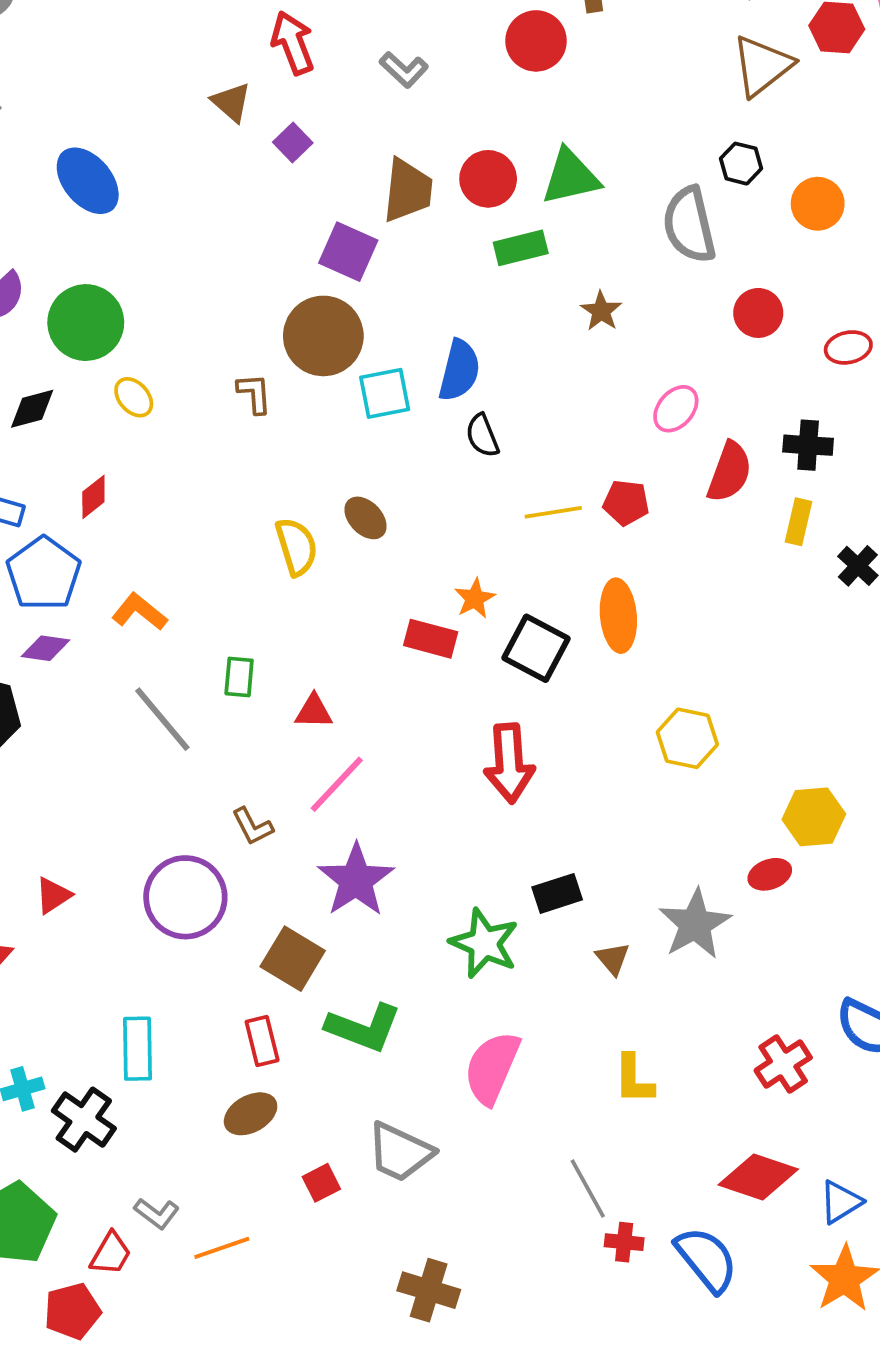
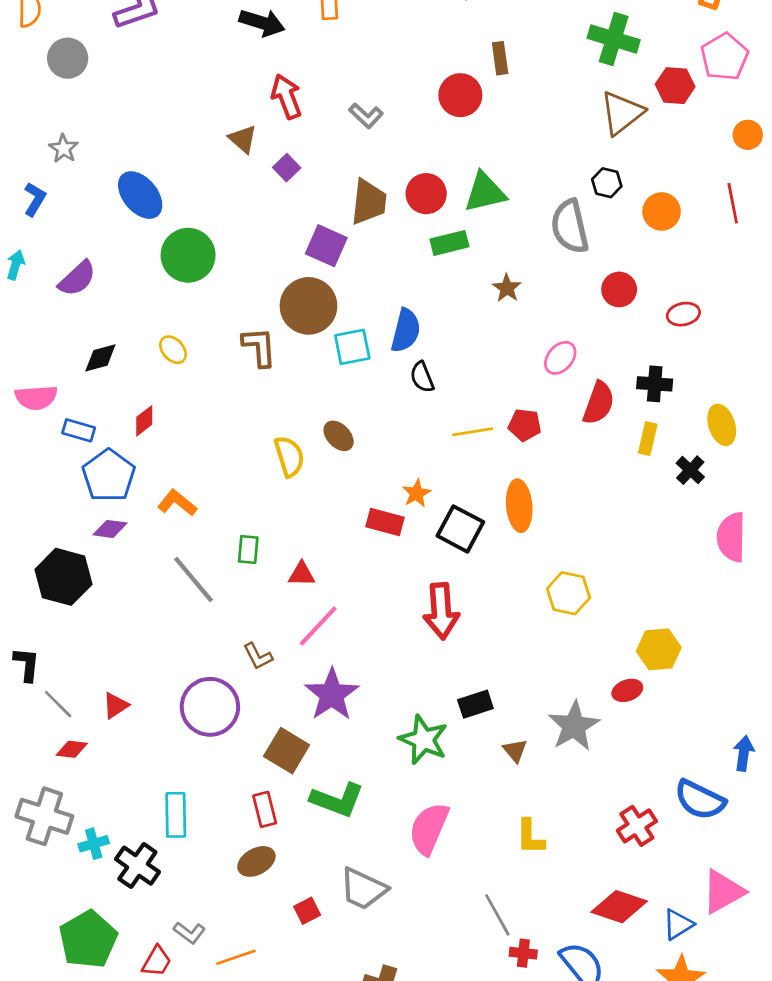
green circle: (86, 323) -> (188, 255), moved
brown L-shape: (254, 393) -> (259, 347), size x1.4

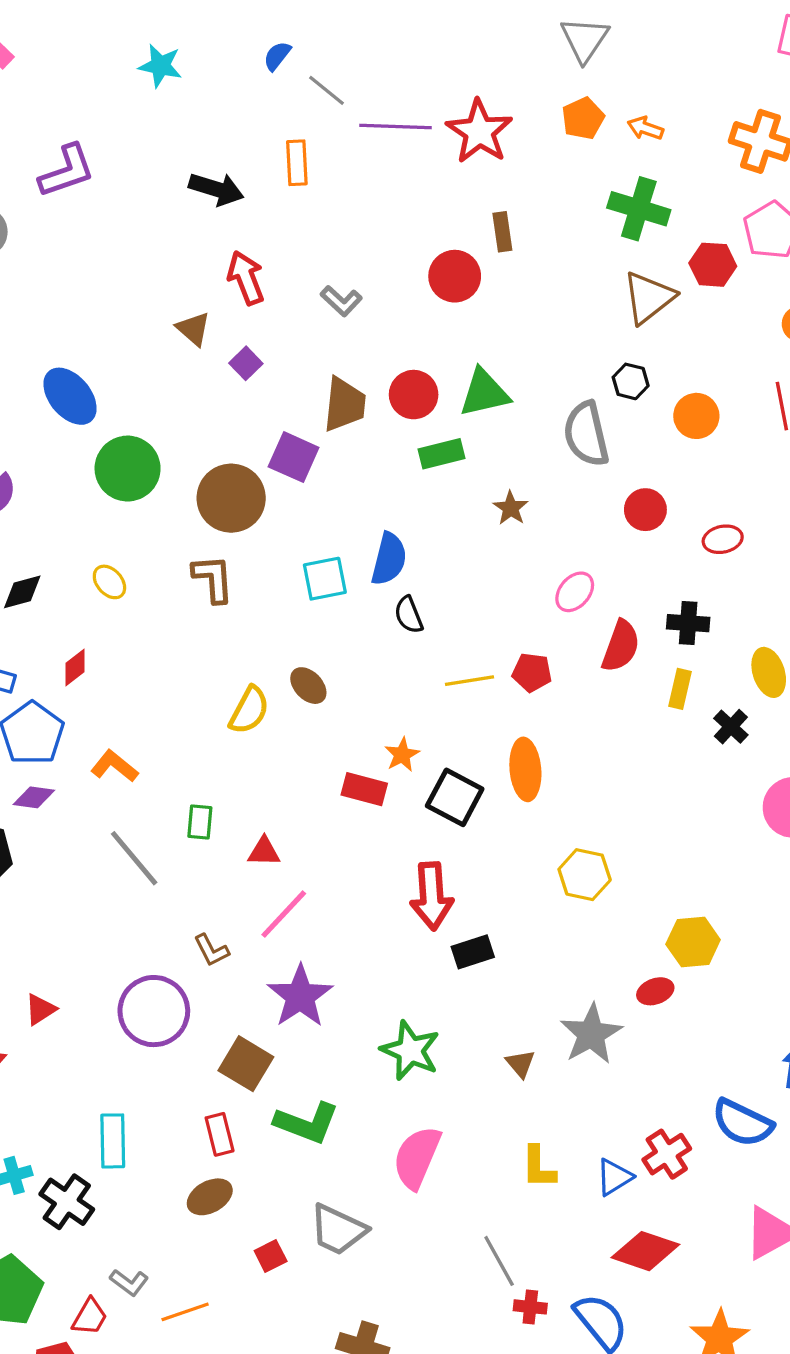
brown circle: (308, 306) -> (231, 498), moved
yellow semicircle: (289, 456) -> (249, 710), turned 45
black rectangle: (475, 704) -> (473, 952), moved
blue triangle: (678, 924) -> (614, 1177), moved

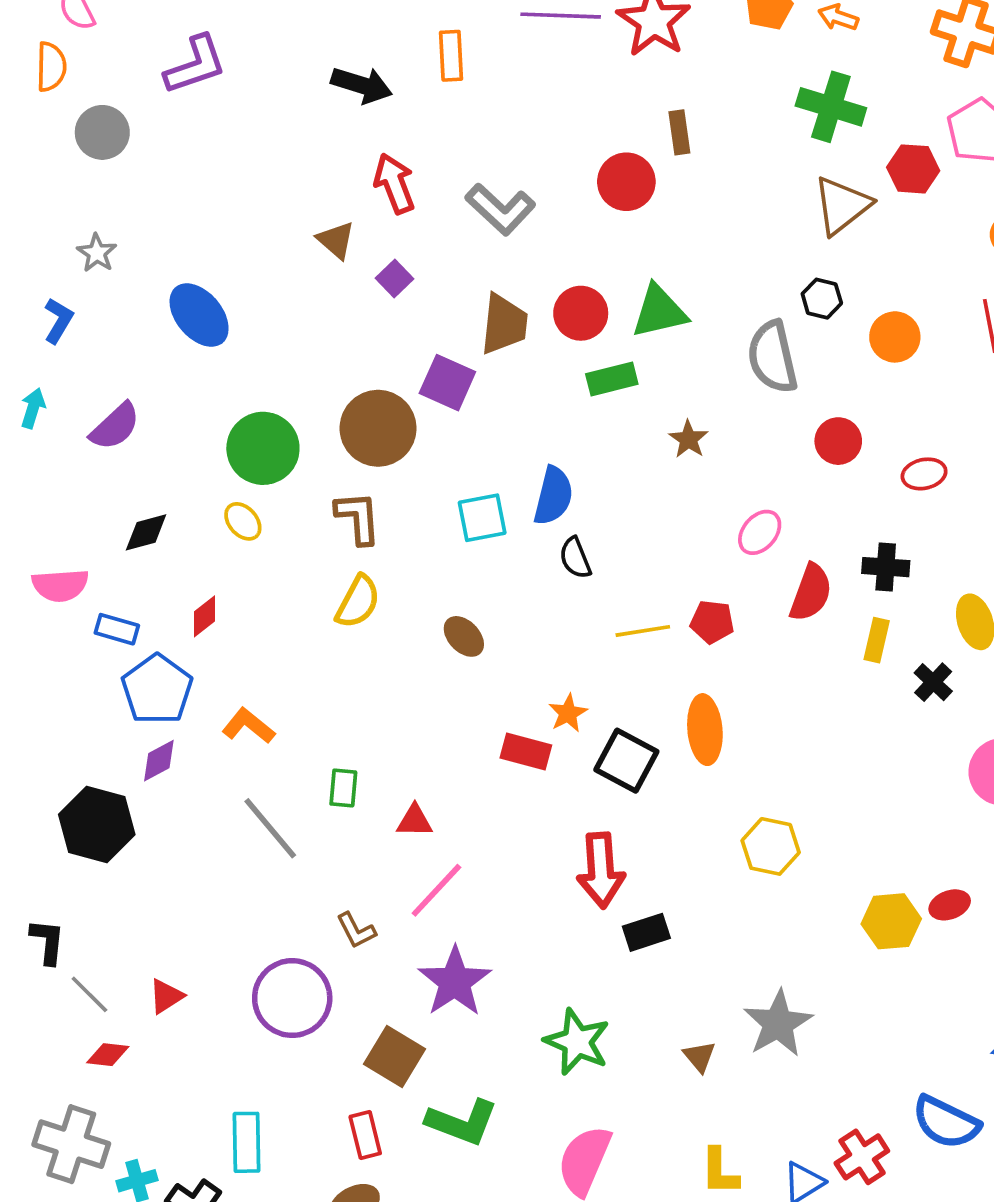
gray L-shape: (341, 301) -> (500, 209), size x1.5
green circle: (128, 469) -> (263, 448), moved
yellow semicircle: (249, 710) -> (358, 602), moved
purple diamond: (34, 797) -> (159, 761), turned -36
red ellipse: (655, 991) -> (950, 905), moved

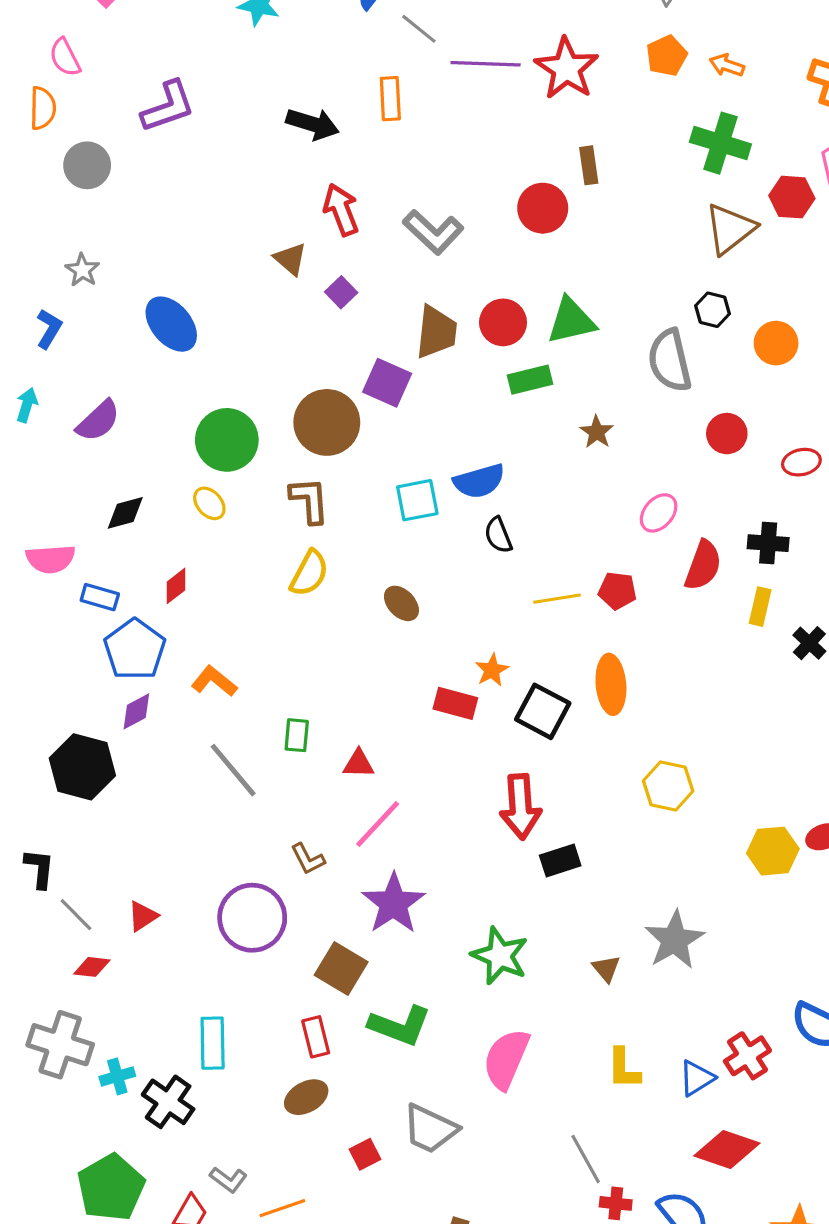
blue semicircle: (553, 496) -> (479, 481), turned 60

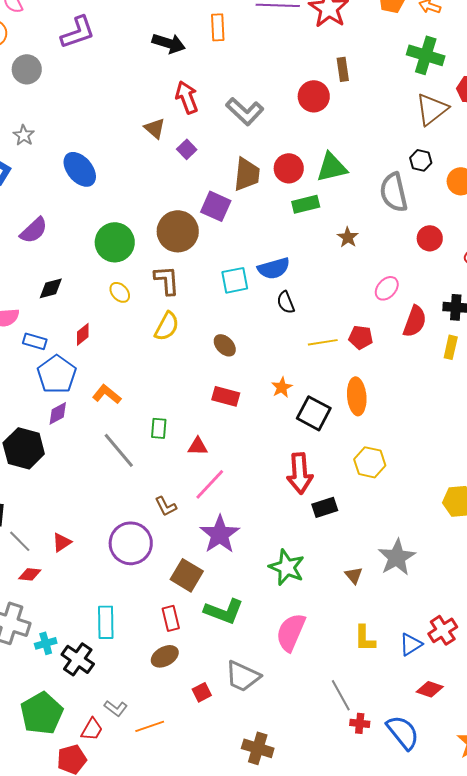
yellow ellipse: (209, 503) -> (120, 292), moved
red rectangle: (455, 703) -> (226, 396), moved
yellow hexagon: (668, 786) -> (370, 462), moved
red diamond: (727, 1149) -> (430, 689), size x0.7

